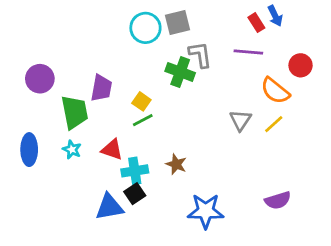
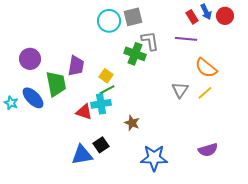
red circle: (301, 65) -> (225, 16), moved
blue ellipse: (29, 150) -> (33, 98), moved, turned -45
cyan star: (72, 150) -> (11, 103), moved
cyan cross: (135, 171) -> (101, 104), moved

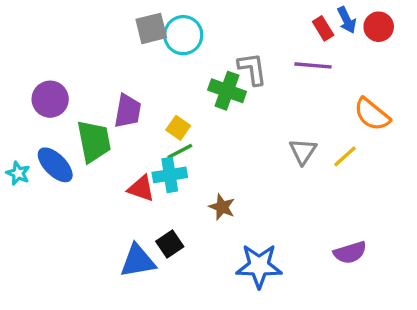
gray square: (133, 17) -> (151, 28), moved
orange semicircle: (206, 68) -> (372, 114), moved

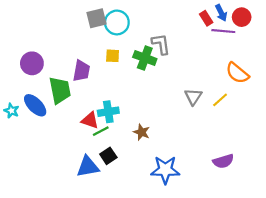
purple line: (313, 65) -> (223, 31), moved
yellow square: (178, 128) -> (113, 56), moved, turned -32
green line: (180, 151) -> (101, 131), moved

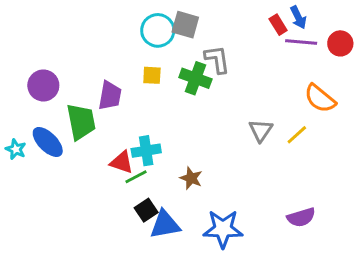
red circle: (242, 17) -> (340, 43), moved
gray square: (96, 18) -> (185, 25), moved, turned 30
blue triangle: (88, 167) -> (165, 225), moved

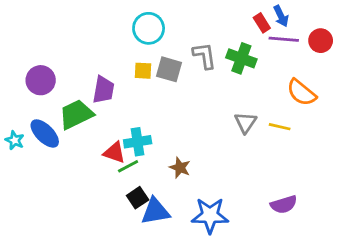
gray square: (185, 25) -> (169, 69), moved
green cross: (195, 78) -> (241, 58), moved
green trapezoid: (81, 122) -> (76, 114), turned -105
yellow line: (297, 135) -> (280, 127), turned 55

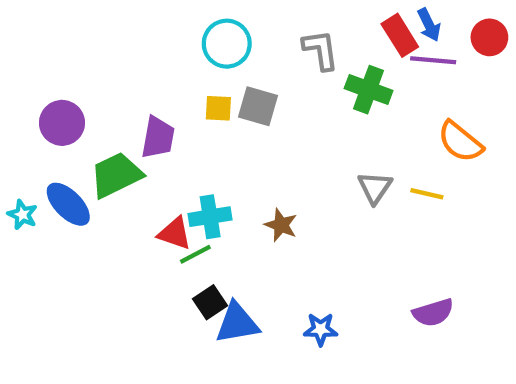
red rectangle: (262, 23) -> (400, 35), size x1.4
red circle: (321, 41) -> (489, 37), moved
gray L-shape: (205, 56) -> (321, 50), moved
brown star: (180, 168) -> (281, 225), moved
blue star: (210, 215) -> (321, 329), size x0.6

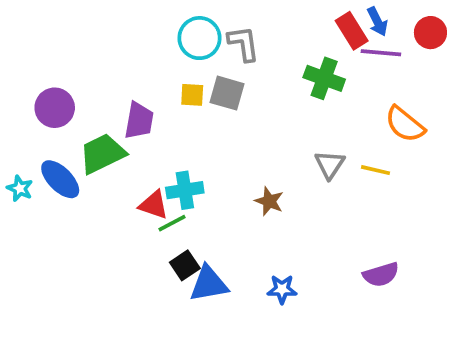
gray L-shape: (321, 50) -> (243, 44), moved
brown star: (281, 225) -> (269, 201), moved

